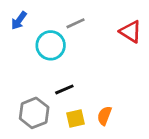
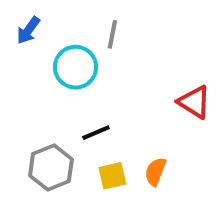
gray line: (75, 23) -> (112, 34), turned -54
red triangle: (131, 32) -> (194, 102), moved

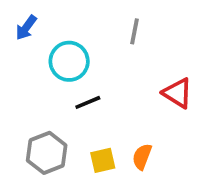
gray line: (112, 34) -> (135, 31), moved
black line: (96, 133) -> (88, 102), moved

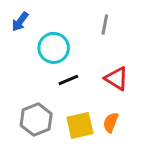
red triangle: (178, 93) -> (117, 79), moved
yellow square: (103, 160) -> (80, 125), size x1.4

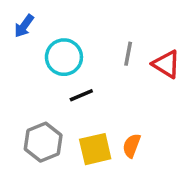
gray line: (105, 25) -> (128, 54), moved
red triangle: (117, 79) -> (166, 64), moved

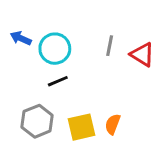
blue arrow: (24, 26) -> (21, 38), moved, turned 78
black line: (81, 95) -> (58, 81), moved

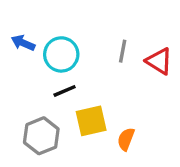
yellow square: (81, 127) -> (91, 121), moved

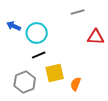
gray line: (123, 51) -> (78, 12), moved, turned 64
red triangle: (159, 61) -> (96, 37), turned -30

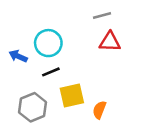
blue arrow: (14, 26) -> (18, 56), moved
red triangle: (96, 37) -> (110, 42), moved

